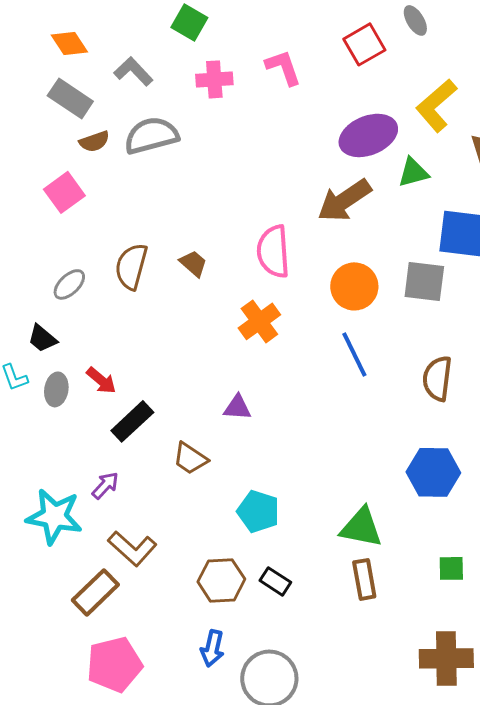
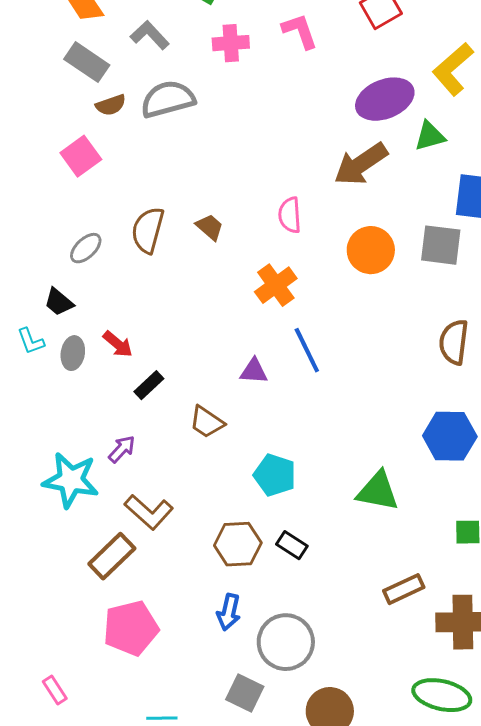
pink semicircle: (273, 251) -> (290, 215), size x0.7
blue line: (354, 354) -> (307, 350), moved
black rectangle: (132, 421) -> (149, 385), size x0.7
brown rectangle: (364, 579) -> (404, 589), moved, turned 75

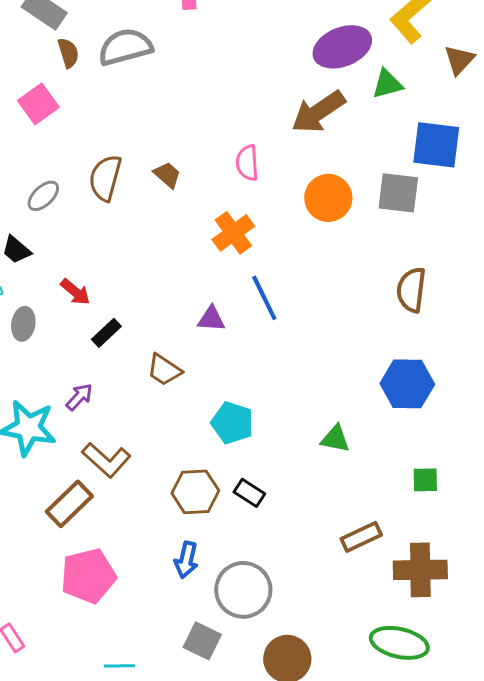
brown semicircle: (111, 105) -> (68, 53), turned -88
gray ellipse: (73, 353) -> (23, 324), moved
green triangle: (378, 491) -> (335, 439), size x0.7

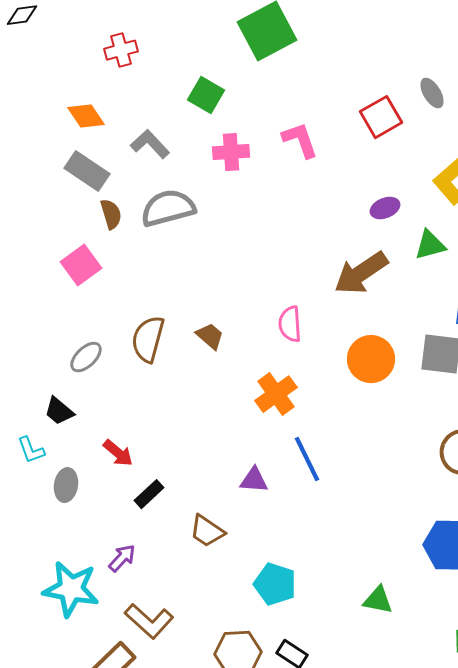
purple ellipse: (342, 47) -> (385, 208), size x0.5

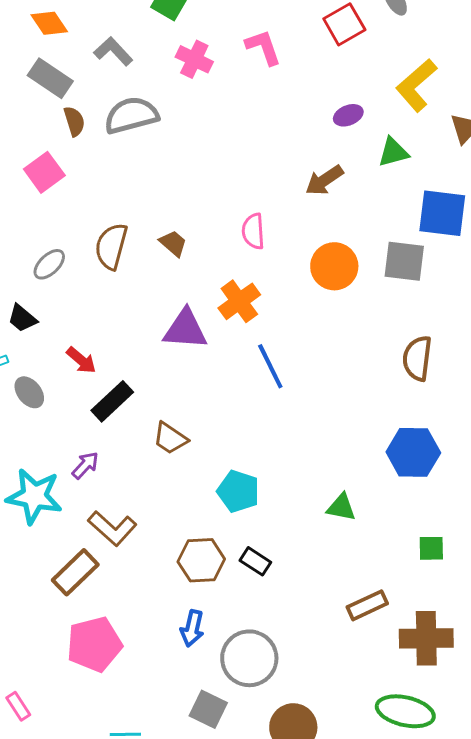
pink cross: (231, 152) -> (194, 59), turned 30
brown arrow: (361, 273) -> (324, 180), size x0.7
purple triangle: (254, 480) -> (185, 329), moved, size x1.6
gray ellipse: (66, 485) -> (29, 392), turned -48
black rectangle: (149, 494) -> (112, 401), size x1.4

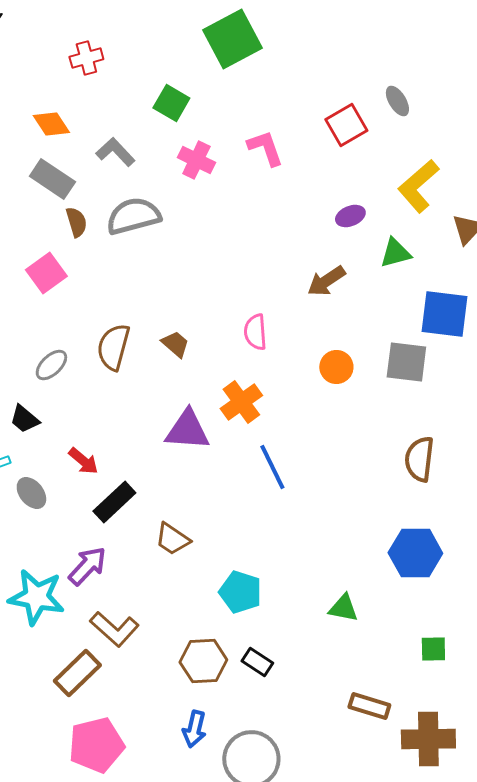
orange circle: (334, 266) -> (336, 367), size x0.7
purple arrow: (85, 465) -> (87, 566), size x1.4
brown rectangle: (367, 605) -> (369, 706), turned 42

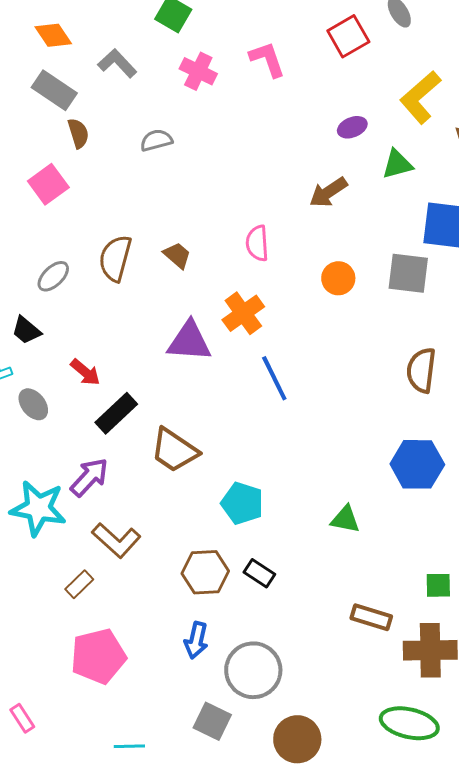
gray semicircle: (133, 216) -> (156, 140), moved, size x0.6
brown trapezoid: (172, 539) -> (174, 450), size x1.4
green square: (433, 649) -> (438, 585), moved
brown rectangle: (77, 673) -> (79, 584), size x0.6

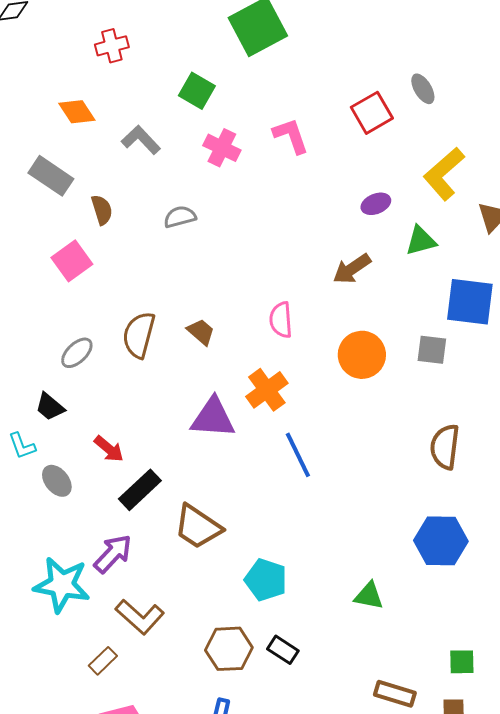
gray rectangle: (54, 90) -> (51, 176), moved
gray square: (408, 273) -> (432, 350), size x0.7
orange circle: (338, 278) -> (362, 355), size x1.4

